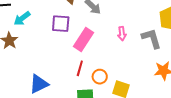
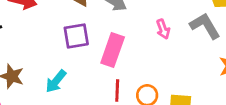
cyan arrow: (22, 18) -> (56, 81), moved

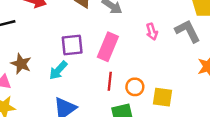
purple square: (76, 36) -> (72, 45), moved

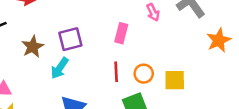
pink rectangle: (108, 47) -> (121, 33), moved, size x0.7
brown star: (21, 64) -> (33, 47), moved, turned 30

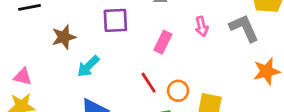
purple square: (70, 39) -> (115, 20), moved
red line: (116, 72) -> (149, 83), turned -42

